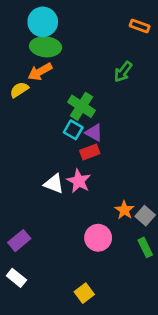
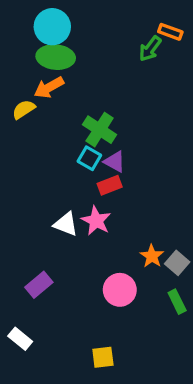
green arrow: (123, 72) -> (150, 49), moved
purple rectangle: (19, 241) -> (39, 285), moved
yellow square: (84, 293) -> (103, 357), turned 30

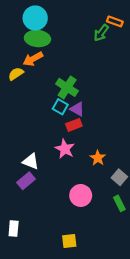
white triangle: (66, 224) -> (31, 161), moved
orange star: (152, 256) -> (98, 158), moved
purple rectangle: (39, 285) -> (26, 181), moved
white rectangle: (20, 339) -> (14, 228), turned 56

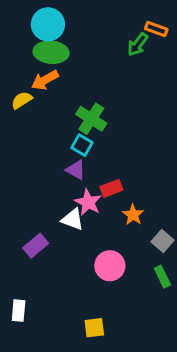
purple triangle: (77, 109) -> (76, 170), moved
red rectangle: (74, 125) -> (111, 188), moved
white triangle: (31, 161) -> (73, 219), moved

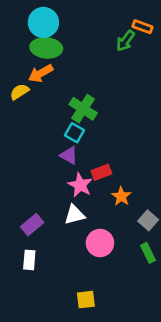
white triangle: (73, 219) -> (75, 215), moved, turned -35
white rectangle: (19, 311) -> (29, 260), moved

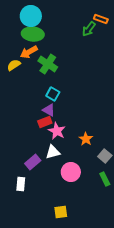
green cross: (83, 109) -> (48, 64), moved
red rectangle: (101, 172) -> (45, 122), moved
purple rectangle: (32, 225) -> (33, 162), moved

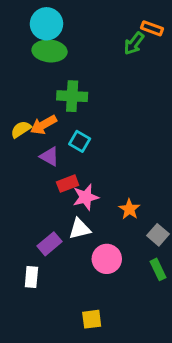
orange arrow: (29, 52) -> (43, 125), moved
green cross: (48, 64) -> (72, 96), turned -30
yellow semicircle: (14, 65) -> (21, 129), moved
purple triangle: (49, 110) -> (50, 156), moved
pink star: (57, 131) -> (86, 197), turned 30

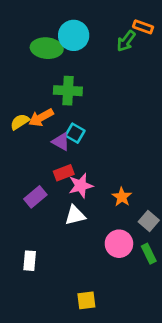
cyan circle: (47, 24) -> (74, 35), moved
purple triangle: (50, 156) -> (61, 142), moved
purple rectangle: (50, 244) -> (35, 197), moved
pink circle: (107, 259) -> (119, 244), moved

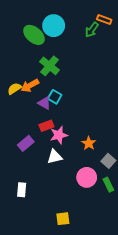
green ellipse: (47, 48) -> (34, 35), turned 35
green cross: (68, 91) -> (49, 66), turned 36

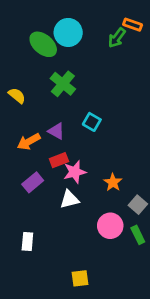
orange arrow: (30, 85) -> (29, 142), moved
yellow semicircle: (14, 89) -> (17, 96), moved, turned 72
cyan square: (55, 97) -> (92, 122), moved

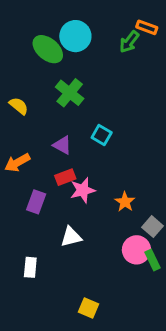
orange arrow: (29, 142) -> (17, 163), moved
purple rectangle: (33, 182) -> (36, 202), turned -30
white triangle: (69, 199) -> (71, 237), moved
pink circle: (110, 226) -> (137, 250), moved
yellow square: (80, 278) -> (89, 308), turned 30

